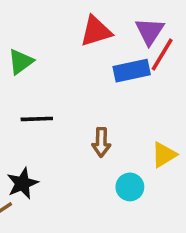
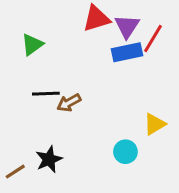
purple triangle: (150, 31) -> (127, 26), moved
brown arrow: (101, 142) -> (69, 103), moved, turned 60
black star: (22, 183) -> (49, 159), moved

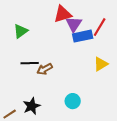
purple triangle: (127, 26) -> (74, 24), moved
yellow triangle: (155, 124) -> (101, 64), moved
cyan circle: (125, 152) -> (73, 101), moved

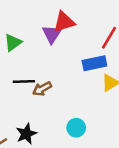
purple triangle: (74, 24) -> (52, 34), moved
blue rectangle: (83, 36) -> (94, 63), moved

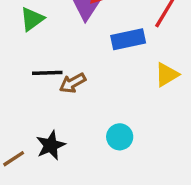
blue rectangle: (94, 63) -> (128, 39), moved

